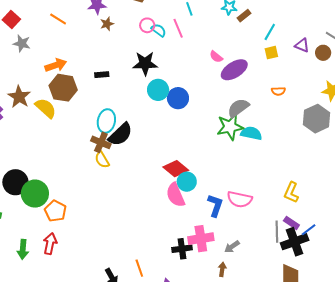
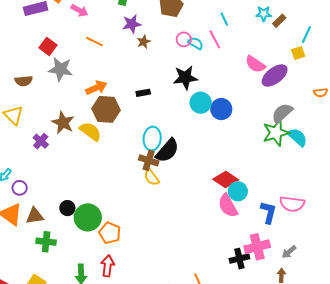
gray star: (22, 43) -> (61, 69), size x1.4
yellow square: (271, 53) -> (298, 53), moved
pink semicircle: (216, 57) -> (255, 64), size x1.5
cyan semicircle: (251, 133) -> (298, 137), turned 35
black circle: (15, 182) -> (67, 208), size x0.6

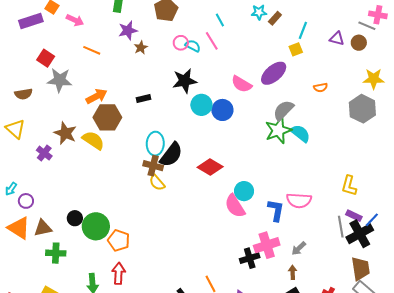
pink semicircle: (255, 64) -> (242, 84), moved
red diamond: (226, 179) -> (210, 167), moved

